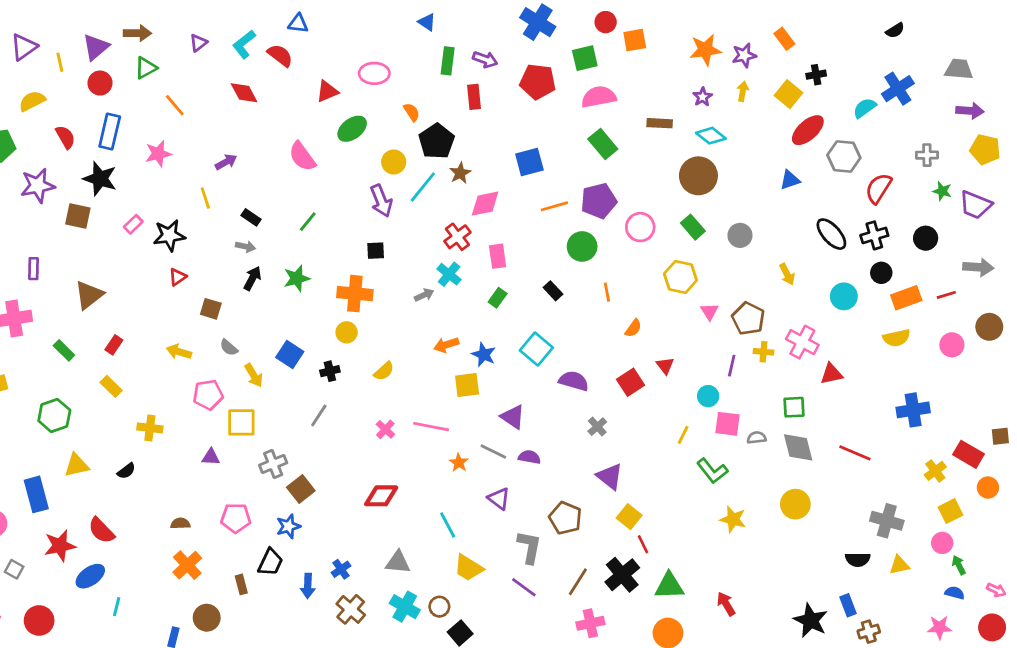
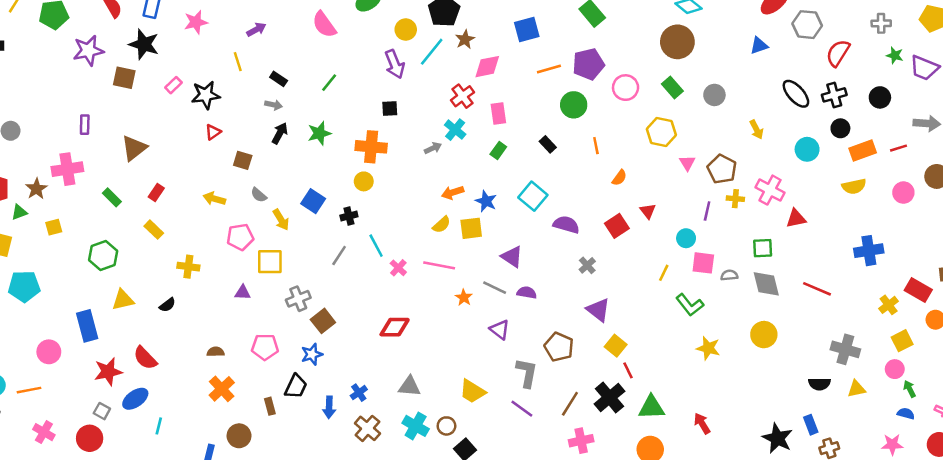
yellow semicircle: (384, 371) -> (442, 225), moved
cyan line: (448, 525) -> (376, 246), moved
gray square: (14, 569) -> (102, 411), moved

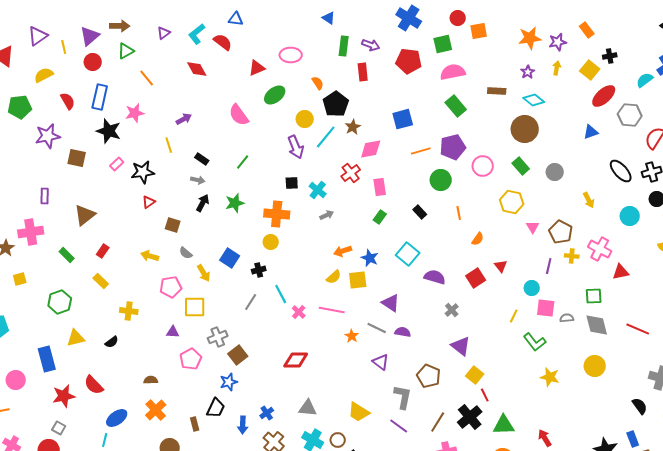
black star: (144, 44) -> (109, 131), moved
cyan cross: (455, 130) -> (318, 190), moved
pink pentagon: (265, 347) -> (191, 359), moved, turned -30
black semicircle: (819, 384) -> (640, 406), turned -126
blue ellipse: (135, 399) -> (117, 418), moved

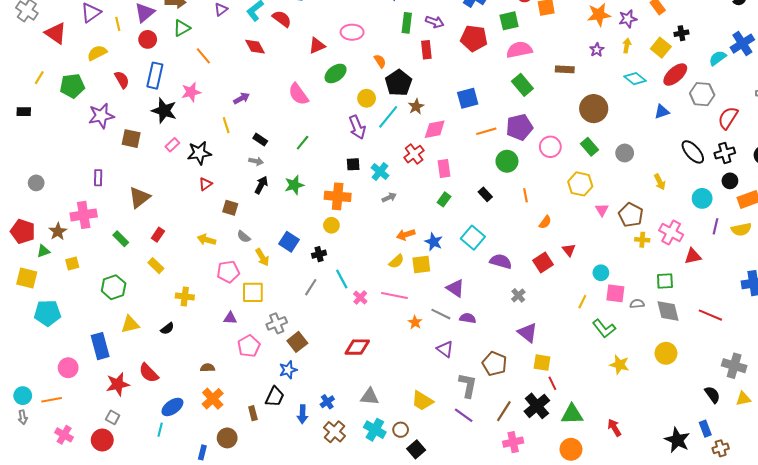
cyan diamond: (534, 100) -> (635, 79), moved
purple line: (549, 266) -> (716, 226), moved
yellow square: (475, 375) -> (542, 363), turned -30

